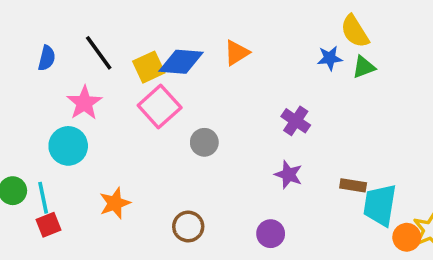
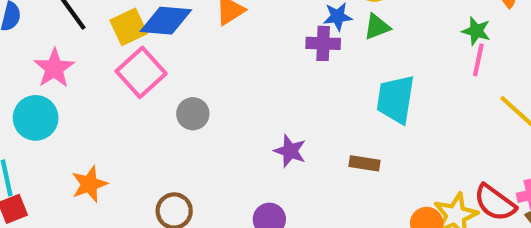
purple cross: (296, 121) -> (323, 43), moved, turned -32
cyan trapezoid: (380, 205) -> (396, 99), moved

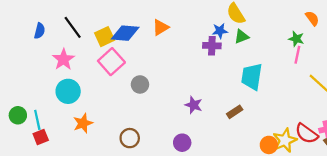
cyan circle: (36, 118) -> (68, 91), moved
brown rectangle: (365, 163) -> (235, 112), turned -42

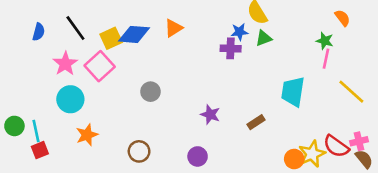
pink square: (111, 62) -> (100, 66), moved
cyan trapezoid: (252, 76) -> (293, 92), moved

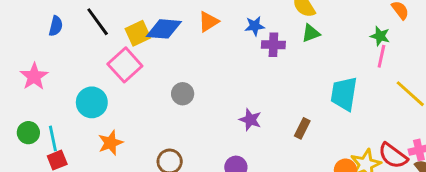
blue star: (239, 32) -> (255, 26), moved
pink star: (65, 64) -> (34, 76), moved
brown rectangle: (256, 122) -> (302, 128), turned -30

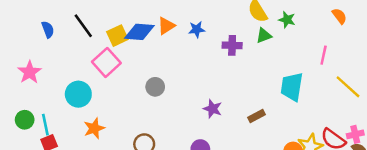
orange triangle: (209, 22) -> (166, 26), moved
blue semicircle: (56, 26) -> (48, 29), turned -35
blue star: (255, 26) -> (197, 29), moved
green star: (380, 36) -> (287, 20), moved
brown rectangle: (302, 128) -> (256, 116), turned 35

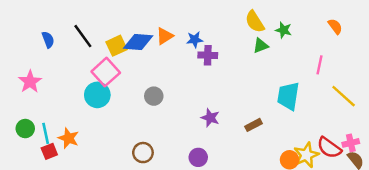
purple cross: (232, 45) -> (208, 55), moved
cyan circle: (78, 94) -> (97, 95), moved
orange star: (94, 128) -> (68, 138), moved, turned -30

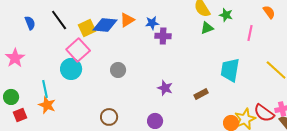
pink line: (320, 65) -> (250, 33), moved
cyan line: (46, 133) -> (45, 89), moved
red square: (49, 151) -> (20, 115), moved

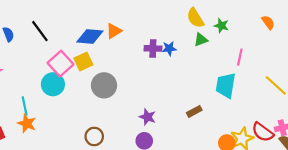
blue star: (152, 23) -> (169, 48), moved
yellow square: (87, 28) -> (83, 61), moved
pink line: (250, 33) -> (240, 57), moved
gray circle: (118, 70) -> (104, 85), size x1.5
purple star: (165, 88) -> (147, 117), moved

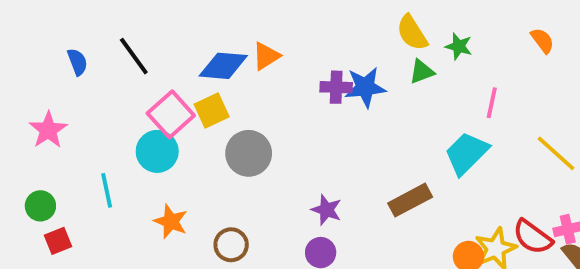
blue star: (169, 48) -> (365, 87), size x1.5
cyan trapezoid: (226, 85) -> (466, 153), turned 36
brown rectangle: (194, 111) -> (410, 200), size x1.5
orange star: (27, 123) -> (171, 221), moved

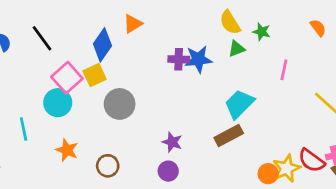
orange triangle: (266, 56) -> (133, 24), moved
blue diamond: (223, 66) -> (102, 45), turned -60
cyan trapezoid: (466, 153) -> (239, 104), moved

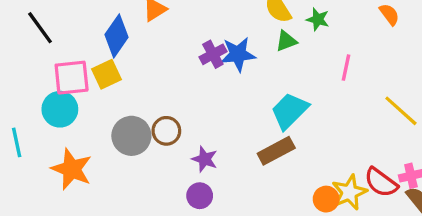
purple cross: (179, 59) -> (213, 54), turned -30
pink square: (67, 78) -> (72, 78), turned 36
gray circle: (120, 104) -> (131, 136), moved
orange star: (67, 150) -> (72, 169), size x1.4
brown circle: (108, 166) -> (166, 131), moved

